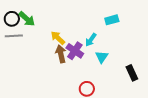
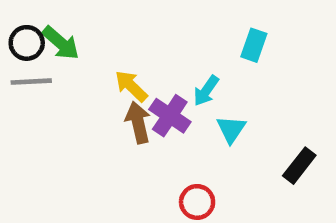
cyan rectangle: (112, 20) -> (254, 45), turned -56
black rectangle: (132, 73) -> (299, 166), turned 63

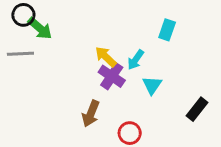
black circle: (27, 43) -> (23, 15), moved
yellow arrow: (131, 86) -> (106, 57), moved
brown arrow: (138, 122) -> (91, 114), moved, turned -145

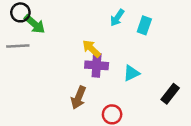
cyan arrow: (136, 60) -> (117, 18), moved
purple cross: (112, 76) -> (97, 65), turned -30
cyan triangle: (152, 85) -> (131, 73), turned 30

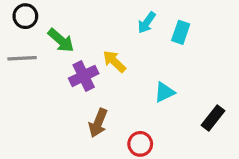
green arrow: (35, 24) -> (61, 40), moved
purple cross: (97, 65) -> (84, 76), moved, turned -30

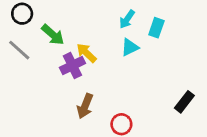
gray line: (22, 58) -> (19, 50), turned 45
yellow arrow: (114, 61) -> (86, 53), moved
cyan triangle: (164, 92) -> (130, 47), moved

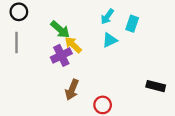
green arrow: (53, 35) -> (60, 29), moved
gray line: (19, 50) -> (17, 42), turned 48
black rectangle: (184, 102) -> (156, 86), turned 66

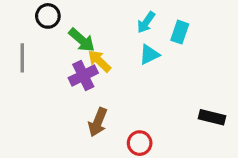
black circle: (19, 12) -> (48, 16), moved

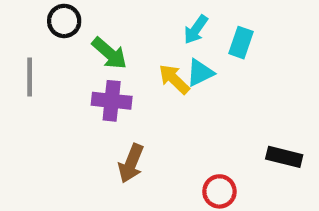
yellow arrow: (99, 61) -> (174, 79), moved
purple cross: (83, 75) -> (112, 101), turned 32
red circle: (140, 143) -> (219, 191), moved

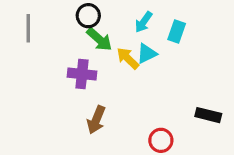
black circle: (64, 21) -> (88, 16), moved
green arrow: (109, 53) -> (99, 39), moved
gray line: (30, 77) -> (28, 28), moved

